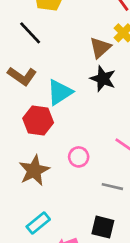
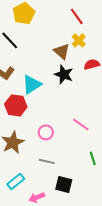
brown triangle: (100, 48) -> (62, 51), turned -36
gray line: (112, 187) -> (47, 161), moved

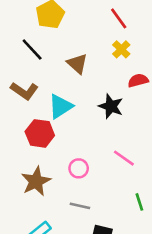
brown triangle: (62, 51) -> (77, 64), moved
black star: (64, 74) -> (111, 106), moved

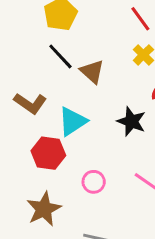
black line: (32, 49) -> (60, 56), moved
pink circle: (79, 168) -> (94, 182), moved

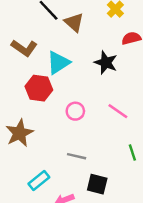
brown star: (44, 209) -> (19, 133), moved

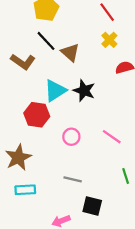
brown L-shape: (24, 48) -> (23, 62), moved
black star: (106, 63) -> (84, 91), moved
cyan rectangle: (39, 180) -> (25, 190), moved, turned 36

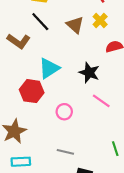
brown triangle: (70, 52) -> (75, 25), moved
black star: (84, 91) -> (89, 73), moved
pink line: (112, 137) -> (101, 101), moved

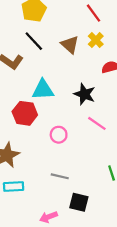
cyan triangle: (49, 68) -> (43, 90), turned 30

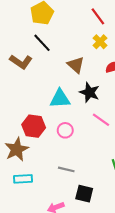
brown triangle: (70, 45) -> (76, 65), moved
cyan triangle: (43, 90) -> (60, 99), moved
red hexagon: (25, 113) -> (34, 126), moved

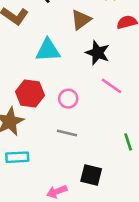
brown triangle: (76, 65) -> (81, 20), turned 42
cyan triangle: (60, 99) -> (48, 50), moved
gray line: (66, 169) -> (67, 133), moved

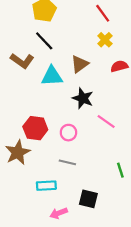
cyan triangle: (48, 50) -> (52, 76), moved
black star: (98, 53) -> (83, 98), moved
cyan rectangle: (17, 157) -> (46, 186), moved

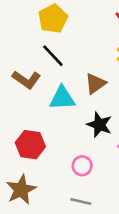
red hexagon: (35, 128) -> (30, 145), moved

